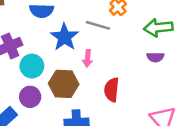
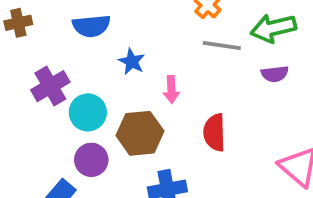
gray line: (98, 25) -> (222, 46), moved
blue star: (64, 37) -> (132, 62), size x0.6

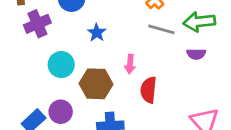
purple cross: (50, 86) -> (37, 24), moved
pink arrow: (171, 90) -> (130, 64), moved
purple circle: (91, 160) -> (61, 112), moved

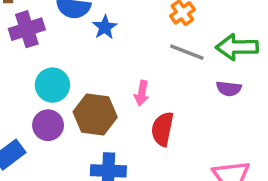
blue star: (97, 33) -> (105, 27), moved
purple circle: (61, 112) -> (48, 125), moved

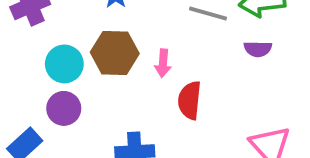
brown hexagon: (95, 115) -> (115, 53), moved

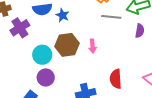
purple semicircle: (258, 49) -> (140, 31), turned -72
red semicircle: (190, 100) -> (116, 79), moved

